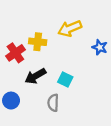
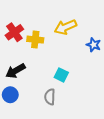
red cross: (15, 53) -> (14, 32), moved
black arrow: (35, 76) -> (15, 71), moved

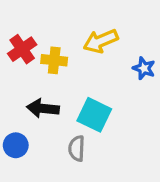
black arrow: (15, 71) -> (43, 108), moved, turned 36
cyan square: (61, 75) -> (94, 115), size x1.5

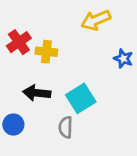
yellow arrow: (101, 41) -> (96, 20), moved
cyan square: (94, 115) -> (81, 98), turned 32

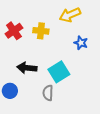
yellow cross: (46, 52) -> (41, 31), moved
blue star: (123, 59) -> (81, 43), moved

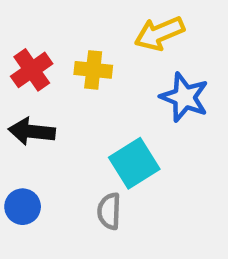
blue star: (81, 43) -> (184, 97), size x1.5
black arrow: (27, 68) -> (32, 131), moved

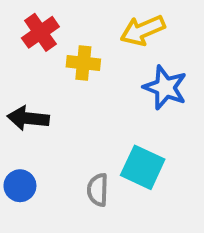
red cross: (32, 70) -> (40, 32), moved
cyan square: (134, 163) -> (143, 167), moved, turned -33

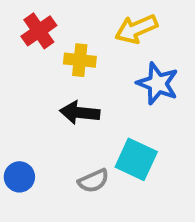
black arrow: (28, 118) -> (80, 113), moved
gray semicircle: (98, 190) -> (93, 181), turned -116

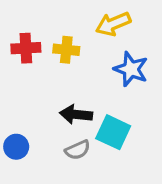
red cross: (39, 31) -> (26, 48), moved, turned 32
black arrow: (80, 113) -> (76, 114), moved

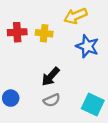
black arrow: (76, 114) -> (51, 76), turned -54
cyan square: (113, 132) -> (93, 105), moved

